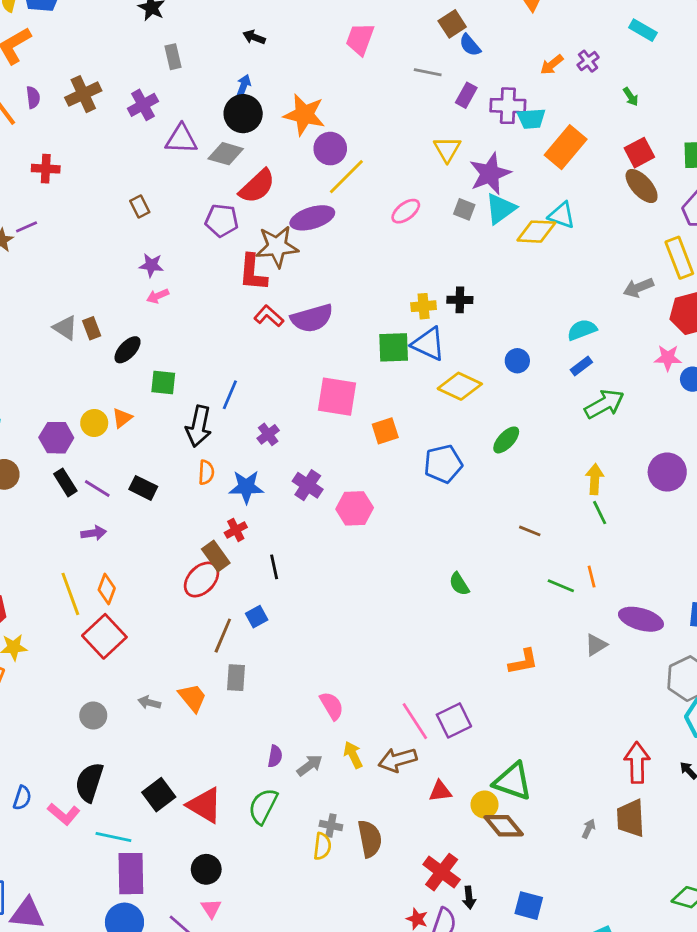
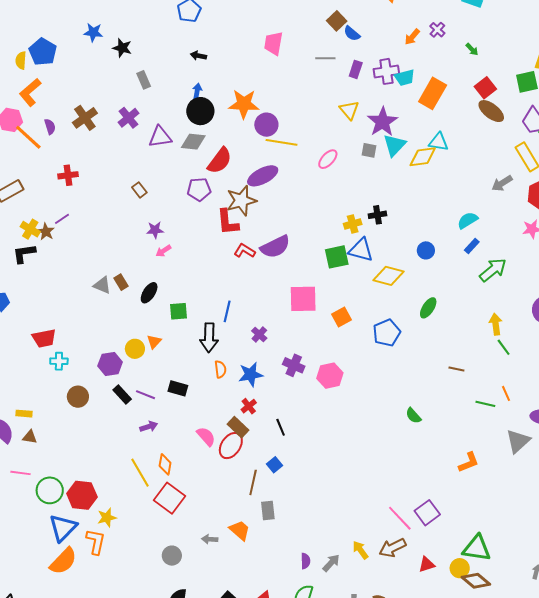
yellow line: (346, 177) -> (282, 142), turned 64
gray triangle: (596, 645) -> (518, 441), size x1.5
pink semicircle: (332, 706) -> (206, 436), moved

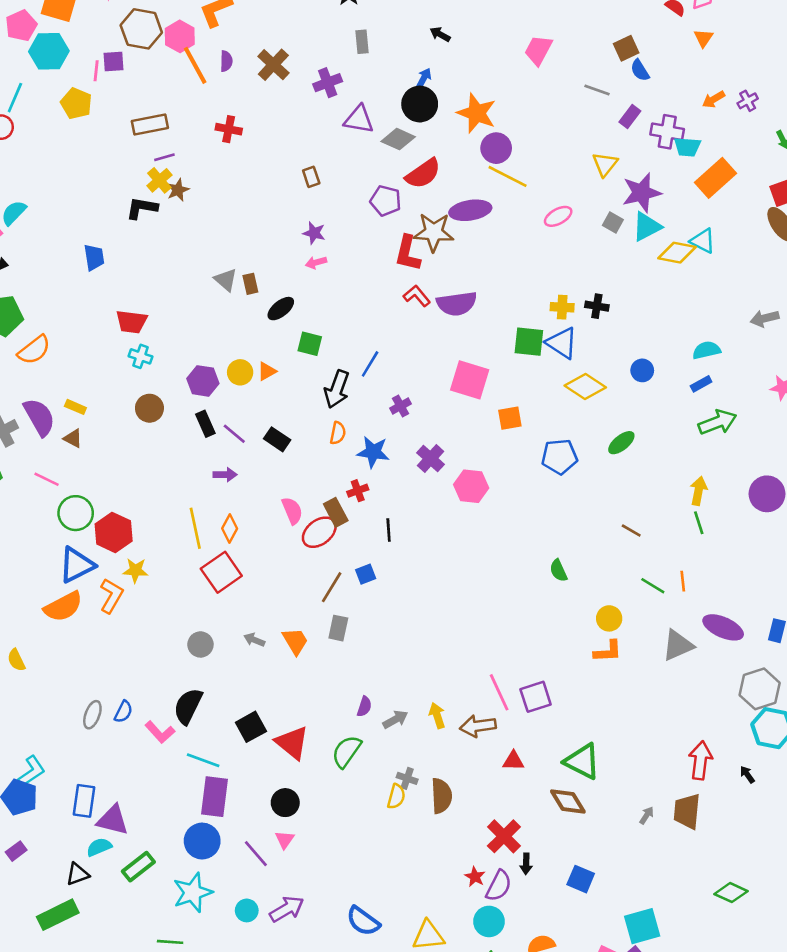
brown cross: (85, 118) -> (273, 65), turned -30
purple line: (62, 219) -> (164, 157), moved
yellow circle: (460, 568) -> (609, 618), moved

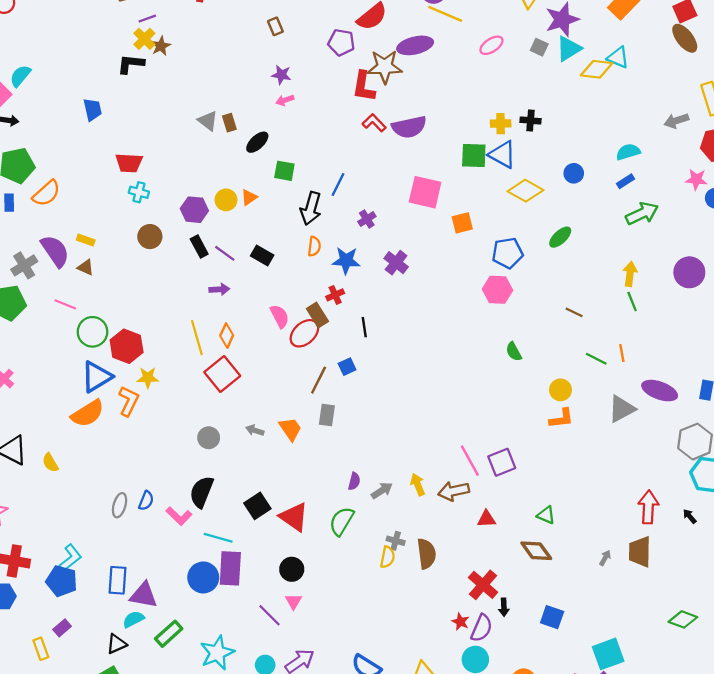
pink hexagon: (471, 486) -> (497, 290), moved
green triangle: (582, 761) -> (546, 515), size x0.6
blue circle: (202, 841) -> (203, 577), moved

